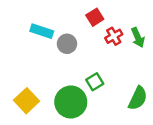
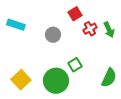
cyan rectangle: (42, 31) -> (16, 25), moved

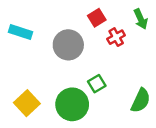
green arrow: (109, 30) -> (141, 19), moved
gray circle: (53, 35) -> (68, 45), size x1.5

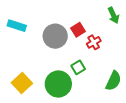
red square: (97, 18) -> (78, 30), moved
red cross: (116, 37) -> (94, 42), moved

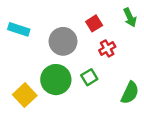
red square: (78, 30) -> (94, 23), moved
green circle: (58, 84) -> (56, 80), moved

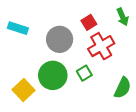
red cross: (107, 48) -> (101, 46), size x1.6

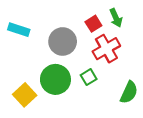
green arrow: (123, 17) -> (116, 18), moved

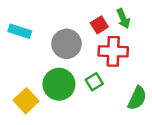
red cross: (106, 49) -> (113, 51), turned 32

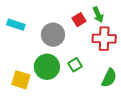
red cross: (113, 51) -> (104, 39), moved
yellow square: (26, 101) -> (21, 80), turned -30

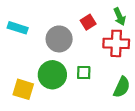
green arrow: (98, 15) -> (120, 17), moved
green square: (75, 65) -> (84, 73), turned 32

